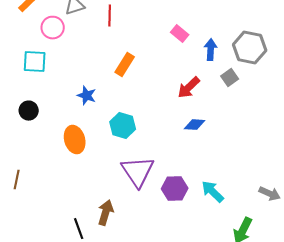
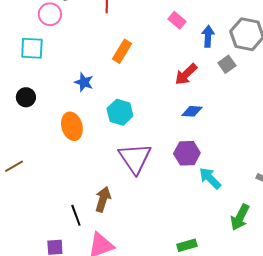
brown line: (17, 180) -> (14, 166), turned 48
purple hexagon: (175, 189) -> (187, 153), moved

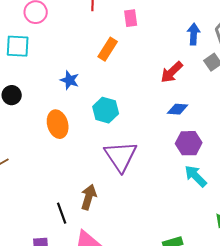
pink rectangle: (177, 20) -> (131, 18), moved, turned 42
purple hexagon: (187, 153) -> (189, 143), moved

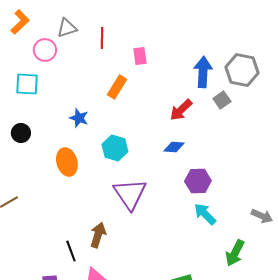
blue arrow: (194, 34) -> (203, 72), size x1.4
blue diamond: (178, 109) -> (174, 147), moved

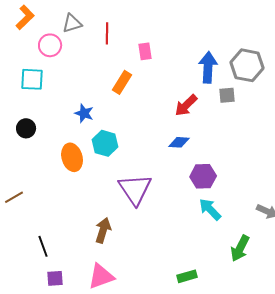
gray square: (222, 100) -> (227, 95), turned 30
cyan hexagon: (115, 148) -> (105, 143), moved
black line: (71, 251) -> (43, 246), moved

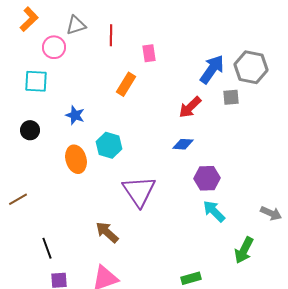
blue arrow: (208, 67) -> (212, 69), turned 32
blue star: (84, 113) -> (75, 115), moved
brown arrow: (103, 230) -> (107, 232), turned -65

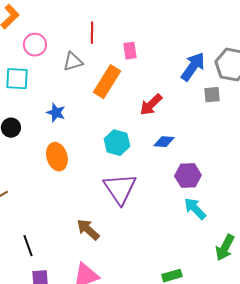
gray triangle: (76, 25) -> (73, 62), moved
orange rectangle: (126, 84) -> (107, 82), size x1.4
red arrow: (190, 107) -> (151, 105), moved
cyan hexagon: (109, 145) -> (117, 143), moved

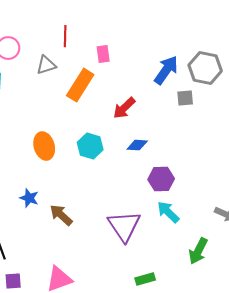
blue star: (56, 113) -> (29, 198), moved
orange ellipse: (57, 157) -> (44, 146), moved
purple triangle: (120, 189) -> (124, 226), moved
brown arrow: (88, 230) -> (61, 215), moved

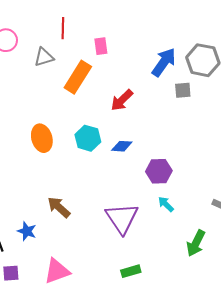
blue diamond: (137, 145) -> (122, 146), moved
blue star: (29, 198) -> (27, 231), moved
cyan arrow: (168, 212) -> (166, 204), size x0.7
green rectangle: (145, 279) -> (131, 271), moved

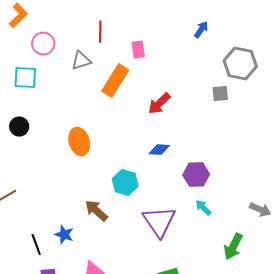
blue arrow: (164, 62) -> (201, 30), moved, size x0.6
cyan hexagon: (88, 138) -> (125, 183), moved

